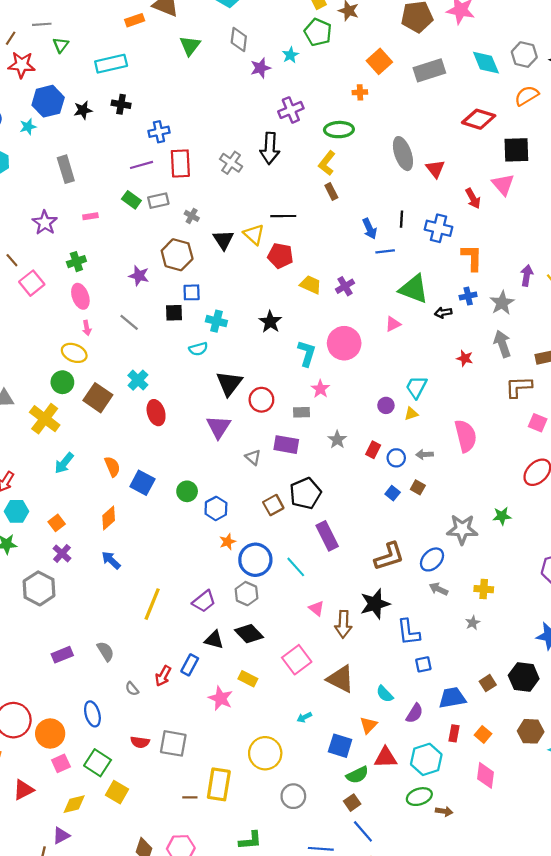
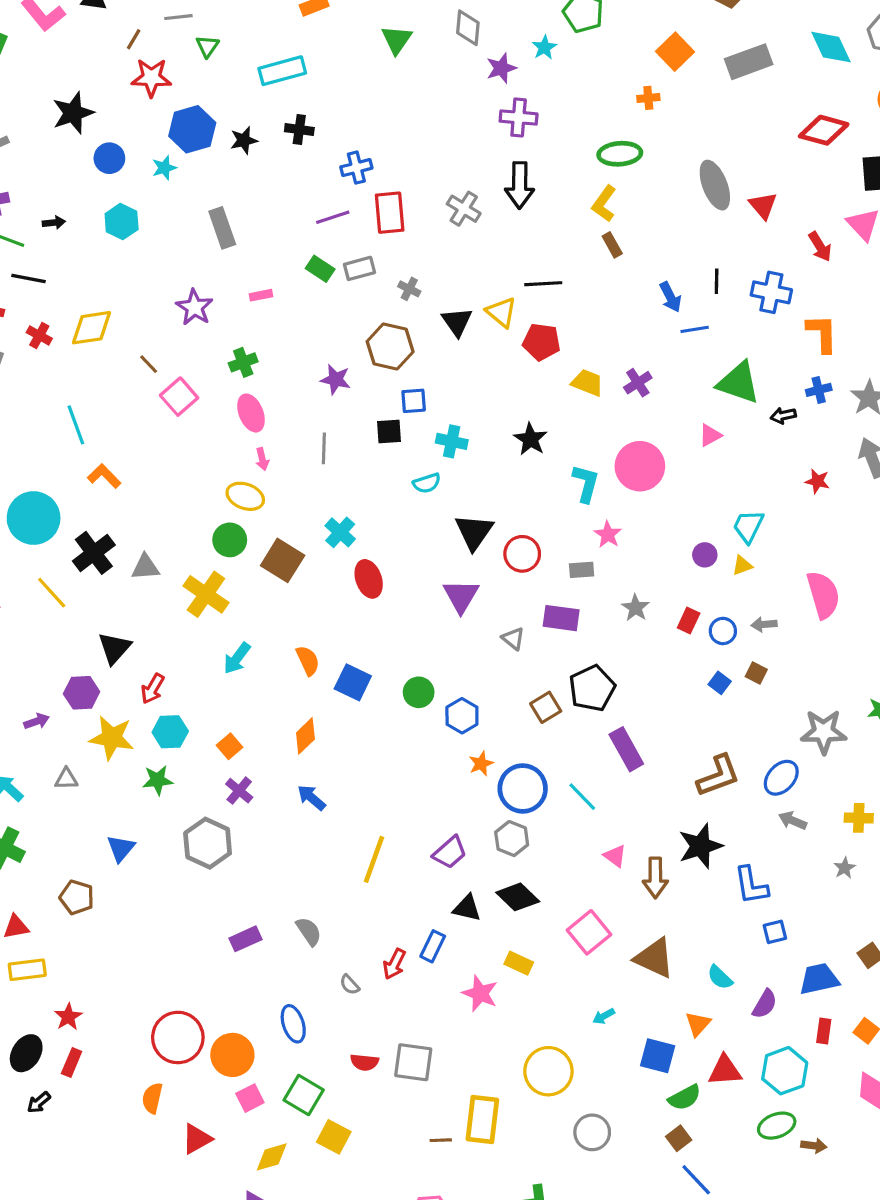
purple cross: (291, 110) -> (519, 118), moved, turned 30
gray line: (129, 322) -> (324, 448), turned 54

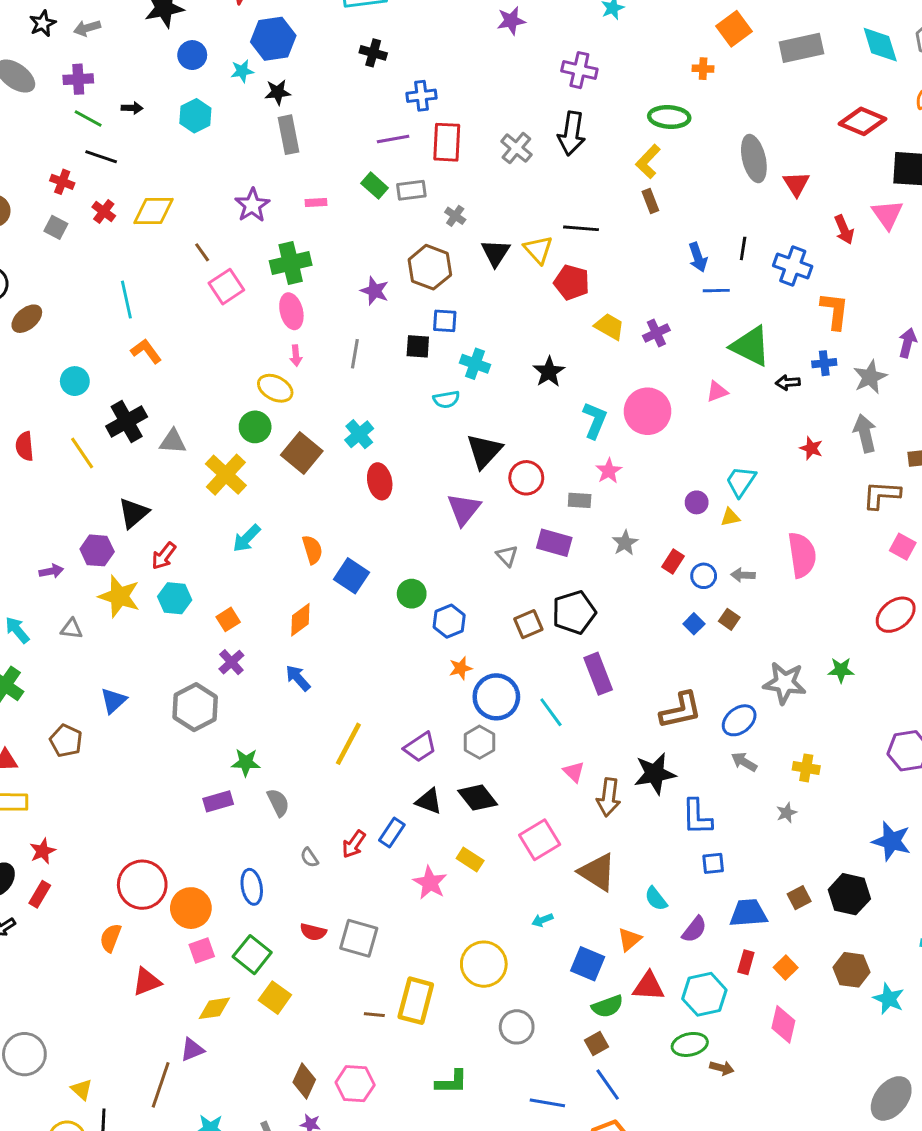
purple star: (501, 68) -> (511, 21), moved
black star: (244, 140) -> (278, 92), moved
green cross: (243, 362) -> (291, 263), size x1.5
cyan circle: (34, 518) -> (75, 381), size x0.6
green star: (158, 780) -> (246, 762), moved

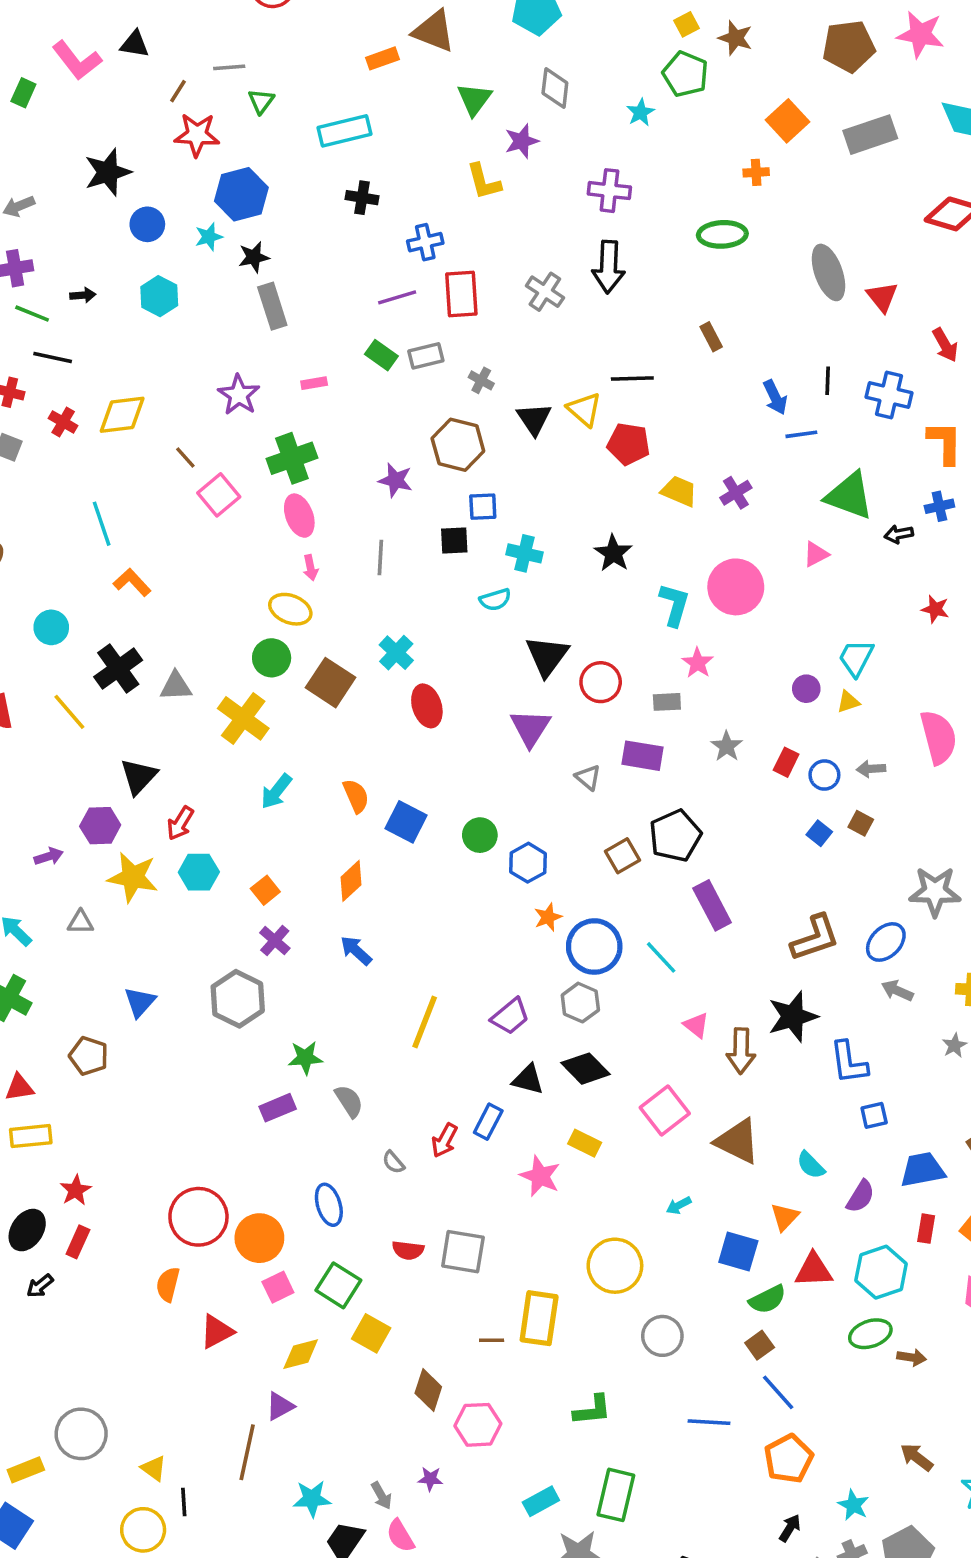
yellow L-shape: (648, 162) -> (484, 182), moved, turned -52
brown diamond: (304, 1081) -> (428, 1390), moved

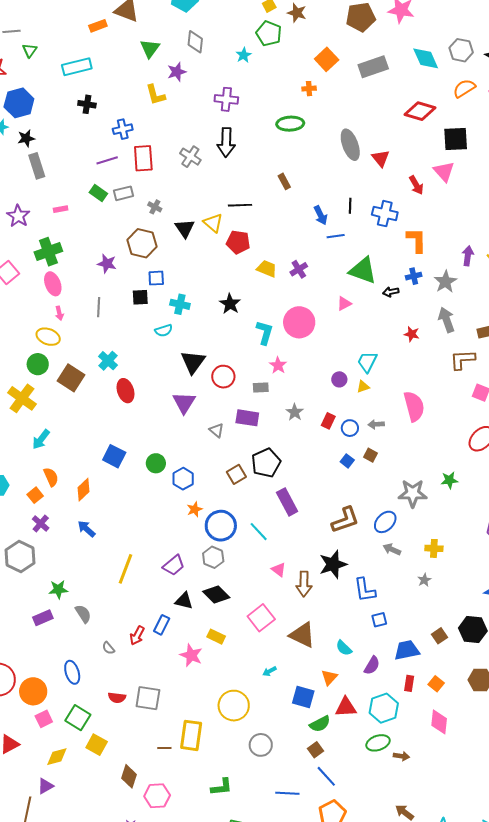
orange semicircle: (356, 796) -> (51, 477), moved

